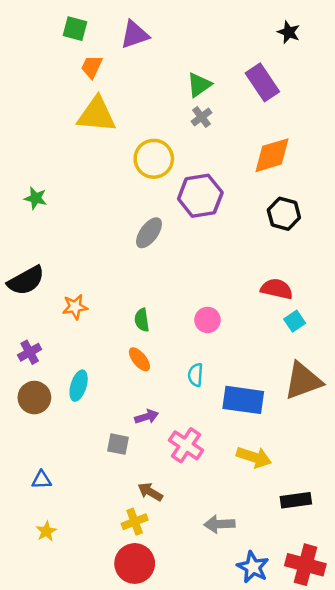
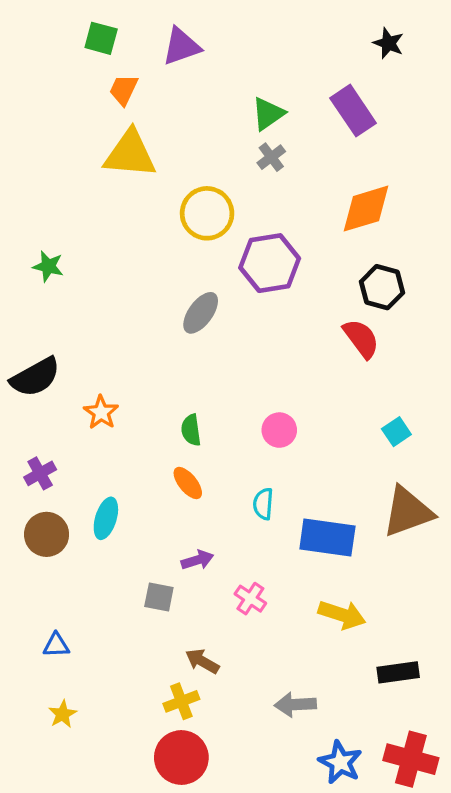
red semicircle: (277, 289) -> (361, 339), moved, turned 40
orange star: (75, 307) -> (101, 412), turned -30
pink cross: (186, 445) -> (250, 599), size x0.7

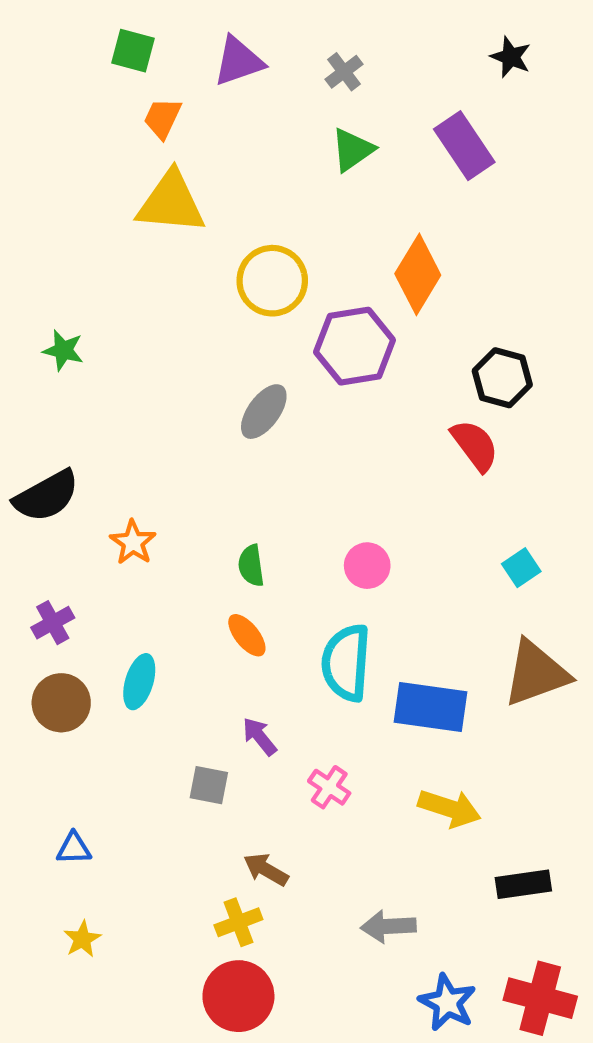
gray cross: (271, 157) -> (344, 72), moved
orange diamond: (366, 209) -> (418, 274), moved, turned -42
cyan semicircle: (263, 504) -> (346, 663), size x1.8
purple arrow: (197, 560) -> (260, 737), turned -112

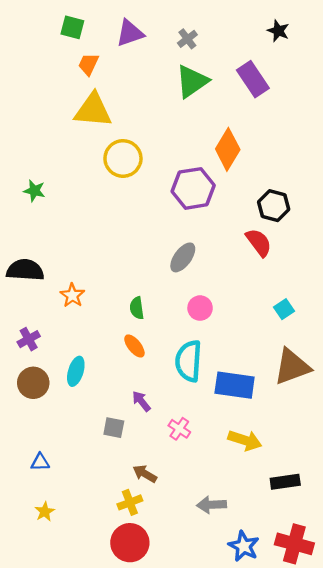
green triangle: (352, 150) -> (192, 81), size x1.4
yellow circle: (272, 281) -> (123, 158), moved
gray ellipse: (264, 412) -> (183, 257), moved
black semicircle: (46, 496) -> (25, 270), turned -147

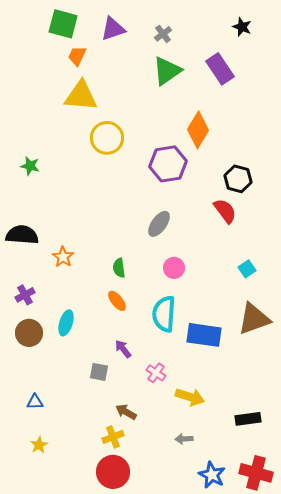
green square: (72, 27) -> (63, 24), size x1.4
yellow arrow: (245, 440) -> (190, 397), moved
gray arrow: (212, 505) -> (184, 439), size x0.7

